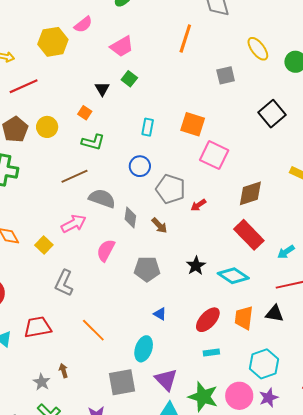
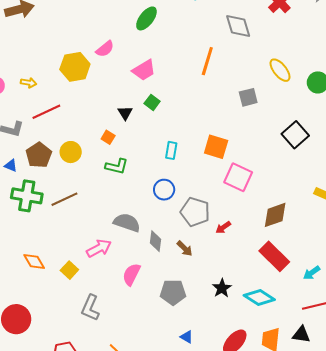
brown line: (75, 176) -> (64, 199), moved

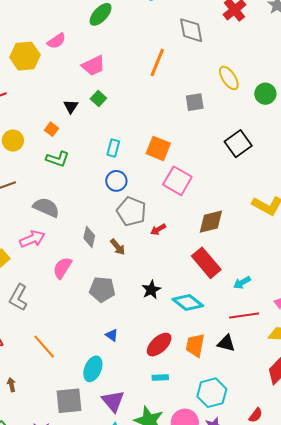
blue circle: (164, 190) -> (116, 181), moved
gray semicircle: (127, 223) -> (46, 207), moved

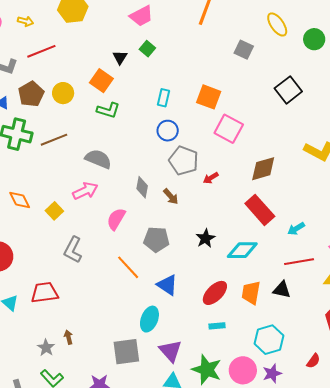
gray square: (195, 102) -> (244, 50), turned 36
orange square: (52, 129) -> (101, 81), size x1.6
cyan diamond: (188, 303) -> (242, 250), turned -36
blue triangle: (112, 335) -> (167, 285), size x1.6
orange line: (44, 347) -> (128, 267), moved

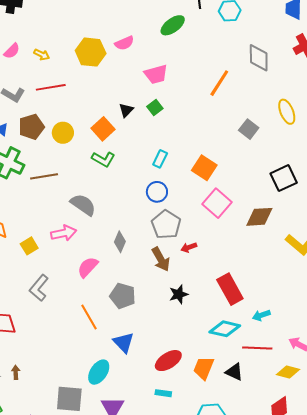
brown diamond: (263, 169) -> (259, 217), moved
brown arrow: (171, 197) -> (161, 259), moved, size x1.4
black star: (205, 238) -> (179, 294), moved
cyan diamond: (242, 250) -> (225, 329), moved

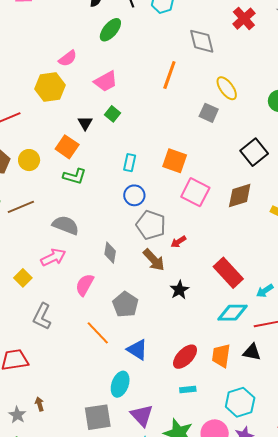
yellow hexagon: (91, 52) -> (50, 87), moved
yellow ellipse: (287, 112) -> (227, 88), moved
gray pentagon: (123, 296) -> (125, 304), turned 30

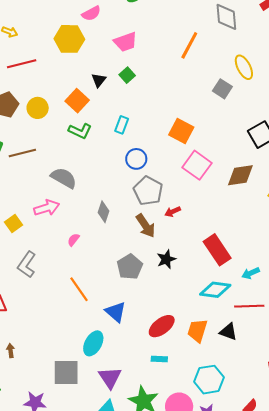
cyan rectangle: (130, 163) -> (122, 125), moved
pink semicircle: (85, 285) -> (73, 240), size x0.6
gray pentagon: (125, 304) -> (130, 267), moved

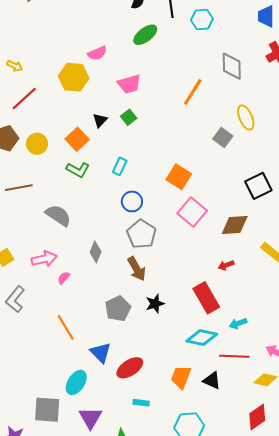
red line: (22, 64) -> (24, 99), turned -32
pink arrow: (47, 208) -> (44, 259), moved
red arrow: (173, 212) -> (226, 265), moved
red ellipse: (162, 326) -> (130, 368), moved

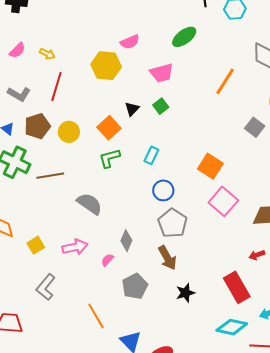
green ellipse: (145, 35) -> (184, 37), moved
red line: (24, 99) -> (56, 87), turned -32
green L-shape: (78, 170) -> (109, 158), turned 135
pink semicircle: (64, 278) -> (107, 260), moved
gray pentagon: (118, 309) -> (135, 286), moved

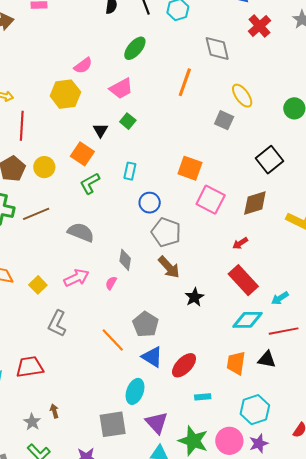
red arrow: (257, 255) -> (240, 243), moved
gray pentagon: (135, 286) -> (146, 324), moved

